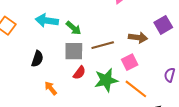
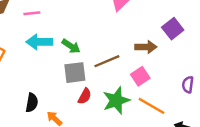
black semicircle: (37, 59) -> (32, 103), moved

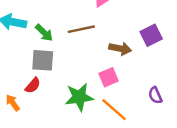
brown line: (107, 61) -> (81, 29), moved
purple semicircle: (188, 85) -> (155, 95), turned -42
red semicircle: (85, 96) -> (33, 85), moved

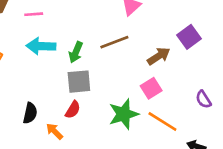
green arrow: (44, 33) -> (76, 52), turned 78
brown arrow: (120, 49) -> (159, 56), turned -35

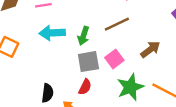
brown arrow: (159, 56) -> (150, 49), moved
pink square: (151, 88) -> (114, 59), moved

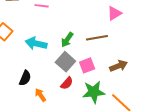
cyan arrow: (52, 33) -> (36, 43), moved
gray square: (88, 62) -> (65, 62), turned 36
red semicircle: (85, 87) -> (67, 83), moved

